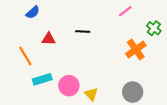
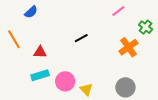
black line: (83, 31) -> (81, 38), moved, turned -32
red triangle: (49, 39) -> (40, 52), moved
orange line: (25, 56) -> (14, 39), moved

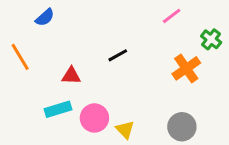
red triangle: (40, 52) -> (71, 76), moved

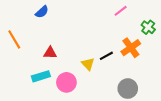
blue semicircle: (45, 17) -> (42, 12), moved
black line: (118, 55) -> (106, 56), moved
yellow triangle: (125, 130) -> (88, 64), moved

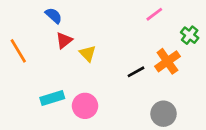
blue semicircle: (42, 12) -> (54, 16), turned -96
red triangle: (50, 53) -> (64, 40), moved, turned -40
yellow triangle: (88, 64) -> (88, 53), moved

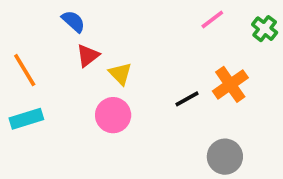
green cross: (190, 35) -> (265, 29), moved
cyan rectangle: (52, 98) -> (26, 119), moved
pink circle: (85, 106) -> (113, 115), moved

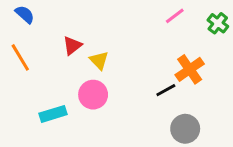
blue semicircle: (73, 21) -> (25, 14), moved
black line: (187, 99) -> (166, 90), moved
cyan rectangle: (26, 119) -> (53, 114), moved

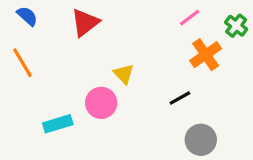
red triangle: (72, 46) -> (85, 22), moved, size x1.4
yellow triangle: (99, 60) -> (124, 74), moved
orange cross: (190, 69) -> (206, 55), moved

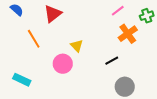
green cross: (236, 26) -> (147, 16), turned 32
orange line: (22, 63) -> (34, 39), moved
cyan rectangle: (58, 124) -> (22, 80), moved, turned 42

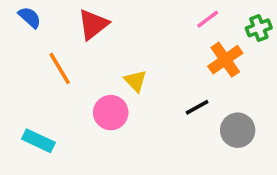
gray circle: (125, 87) -> (238, 130), moved

